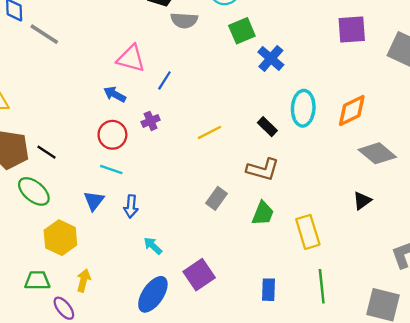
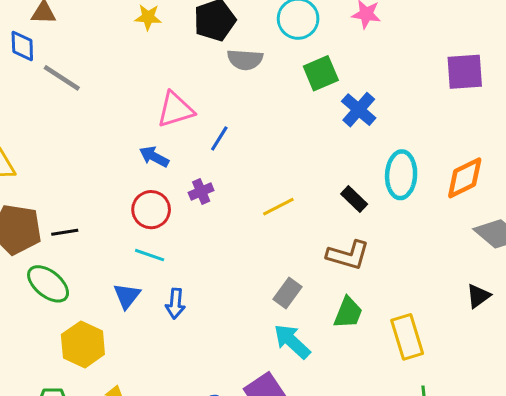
pink triangle: (131, 58) -> (175, 110), turned -32
black line: (47, 152) -> (65, 232), turned -42
cyan arrow: (153, 246) -> (292, 341), moved, size x1.5

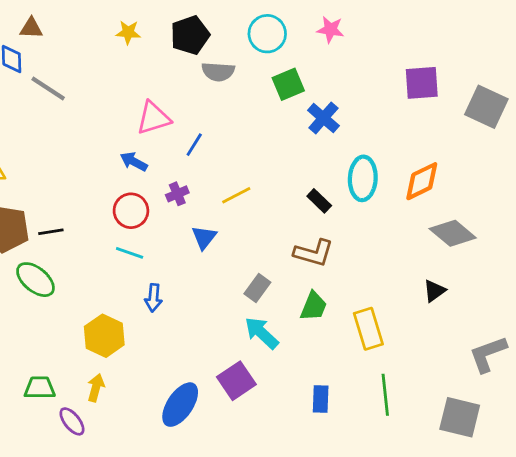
yellow line: (278, 207) -> (236, 195), moved
blue triangle: (127, 296) -> (204, 237), moved
yellow hexagon: (83, 344) -> (104, 336), moved

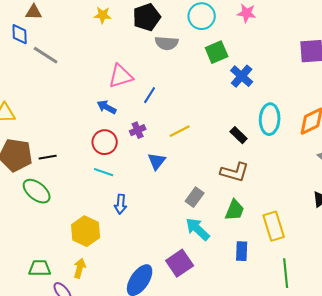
blue rectangle: (321, 399) -> (242, 251), moved

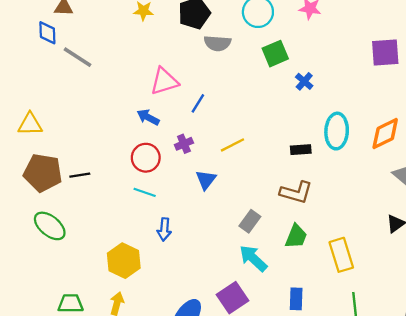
blue cross: (242, 76) -> (304, 81), size x0.7
black rectangle: (239, 135) -> (301, 150), turned -48
green ellipse: (37, 191) -> (50, 226), moved
blue rectangle: (242, 251) -> (296, 299), moved

